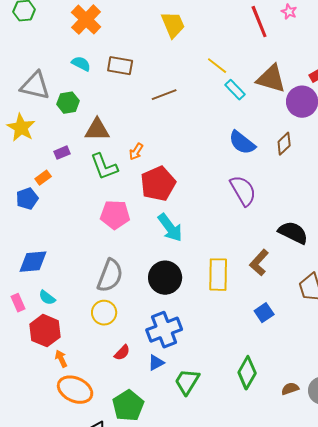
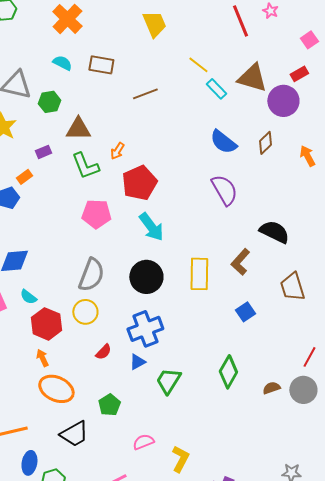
red hexagon: (45, 331) -> (46, 324), moved
green pentagon: (128, 406) -> (109, 405), size x0.7

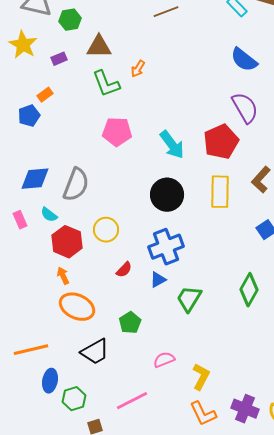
purple rectangle: (43, 152) -> (59, 59), moved
red pentagon: (139, 183) -> (221, 142), moved
gray semicircle: (91, 275) -> (76, 185), moved

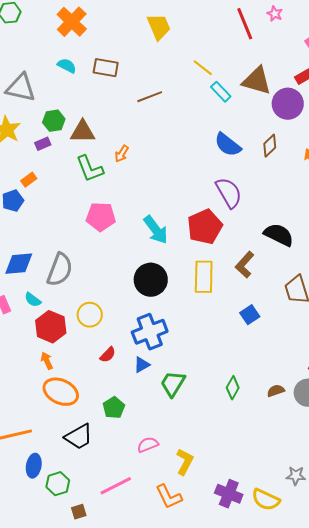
green hexagon: (70, 20) -> (54, 121), moved
green diamond: (249, 290) -> (233, 388), moved, size x0.7
orange L-shape: (203, 414) -> (169, 497), moved

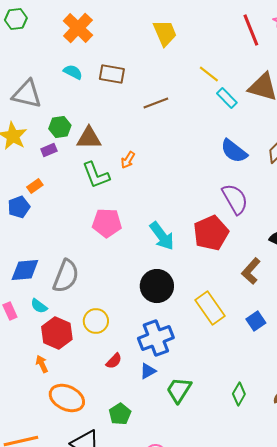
yellow rectangle: (204, 277) -> (210, 308), moved, turned -36
orange arrow: (47, 361) -> (42, 364), moved

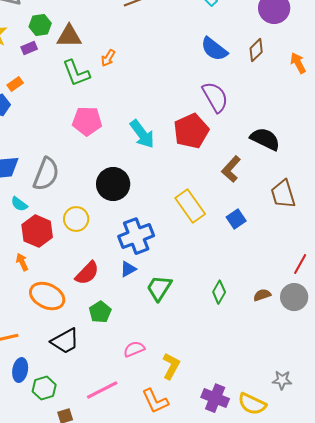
black circle: (157, 286) -> (113, 184), moved
red semicircle: (114, 361) -> (87, 273), moved, size x1.5

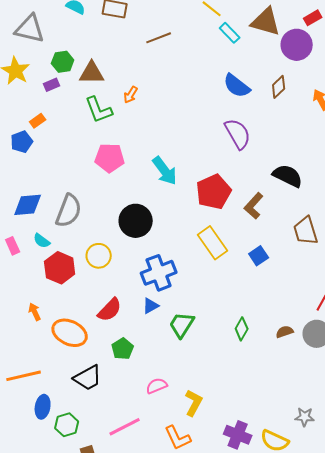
red pentagon: (191, 131) -> (214, 192), moved
orange arrow: (22, 262) -> (35, 312), moved

